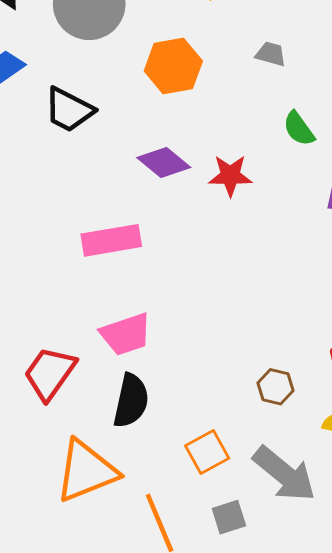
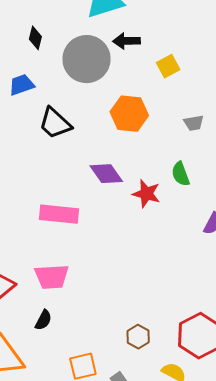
gray trapezoid: (271, 54) -> (194, 123), turned 140
green semicircle: (299, 129) -> (181, 174), moved
black semicircle: (131, 401) -> (43, 320), size x0.6

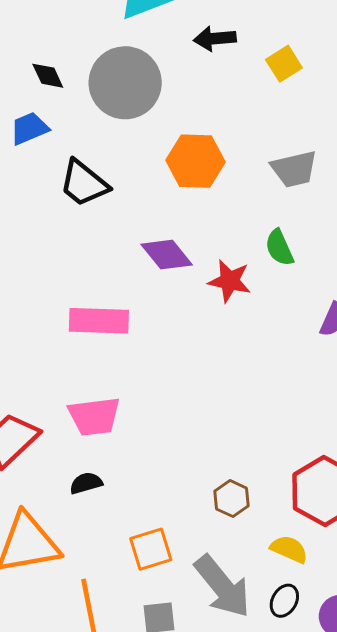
black diamond: (35, 38) -> (48, 76), moved, turned -35
black arrow: (126, 41) -> (215, 39), moved
yellow square: (168, 66) -> (284, 64), moved
gray trapezoid: (194, 123) -> (294, 169), size x1.5
black semicircle: (43, 320) -> (86, 483), turned -130

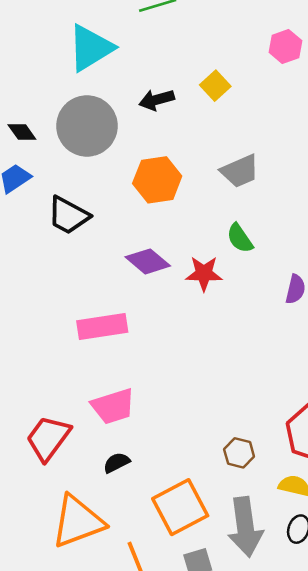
black arrow: (215, 39) -> (157, 100), moved
orange square: (151, 549) -> (180, 507), size x1.5
gray arrow: (222, 586) -> (245, 527), turned 42

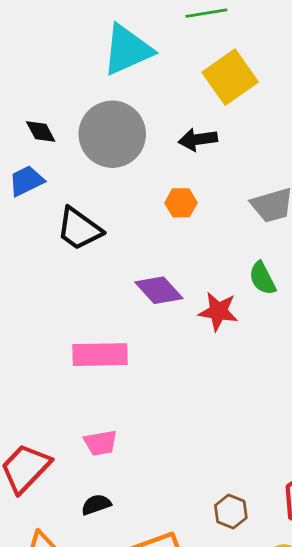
yellow square: (215, 86) -> (230, 77), moved, size x1.6
black arrow: (157, 100) -> (198, 139), moved
orange hexagon: (157, 180) -> (181, 203), size x0.6
pink trapezoid: (113, 406) -> (100, 443), size x0.7

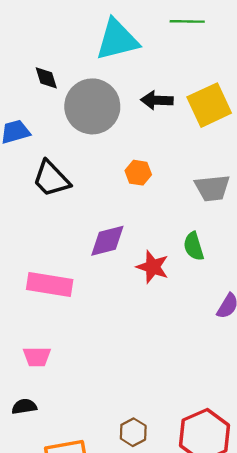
yellow square: (230, 77) -> (209, 105), moved
black diamond: (41, 132) -> (46, 78), moved
black arrow: (198, 139) -> (157, 100), moved
purple diamond: (159, 290) -> (107, 241), turned -72

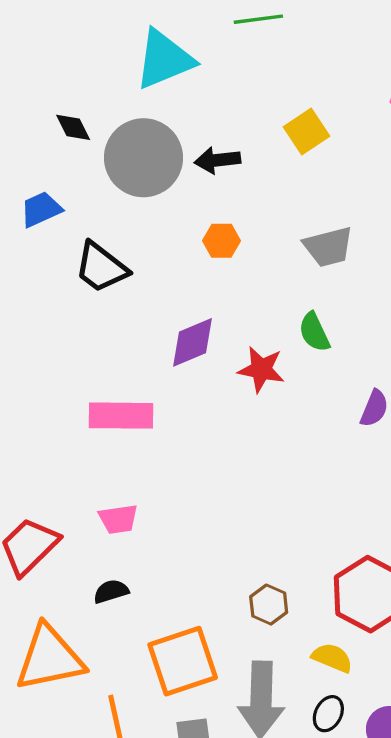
black arrow: (157, 100) -> (217, 160), moved
yellow square: (209, 105) -> (307, 131), size x0.7

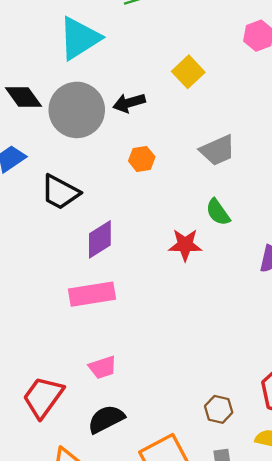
black diamond: (73, 127) -> (24, 97), size x1.4
purple diamond: (193, 342) -> (100, 239), moved
black semicircle: (111, 591) -> (106, 419), size x1.5

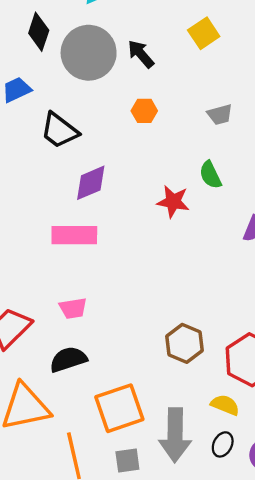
black diamond: (24, 97) -> (39, 32), turned 45
black arrow: (129, 103) -> (141, 54), turned 56
gray trapezoid: (218, 150) -> (220, 115), size x0.7
brown hexagon: (219, 409) -> (185, 343), moved, size x1.4

